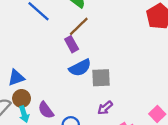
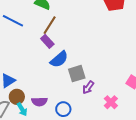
gray square: (101, 78) -> (77, 74), moved
purple semicircle: (46, 110) -> (39, 102), turned -42

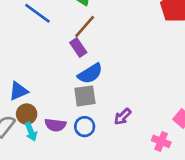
gray square: (77, 74) -> (85, 96), moved
pink cross: (111, 102) -> (161, 141), moved, turned -32
blue circle: (63, 109) -> (85, 127), moved

